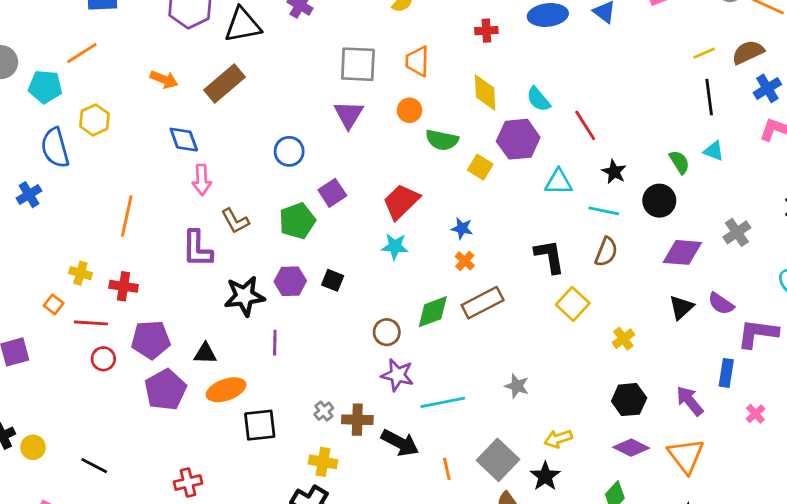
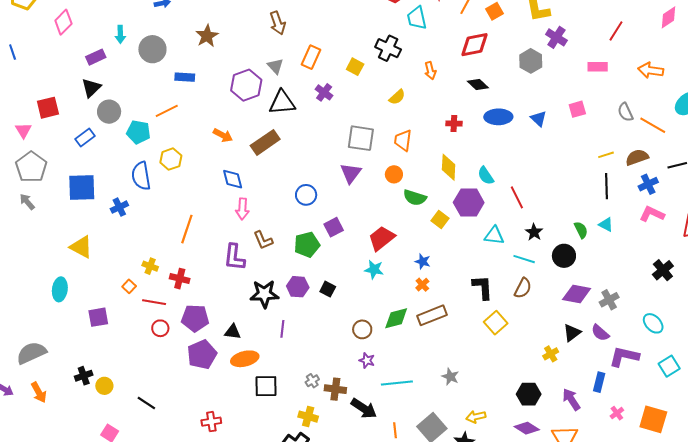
gray cross: (737, 232) -> (609, 300), moved
yellow cross: (623, 339) -> (551, 354), moved
purple star: (397, 375) -> (367, 360), size x0.7

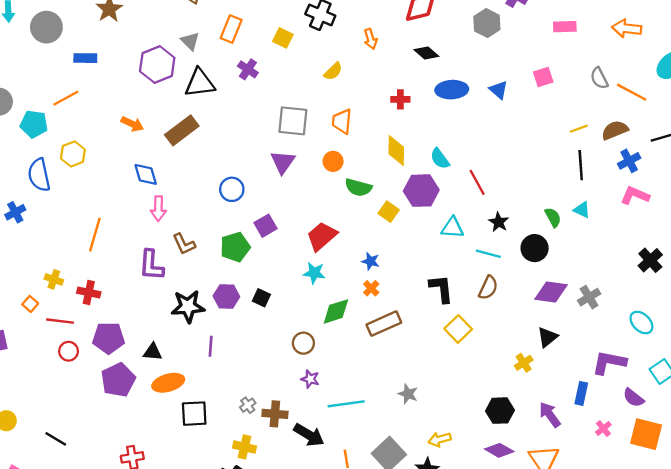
green diamond: (396, 318) -> (336, 311), moved
purple semicircle: (600, 333) -> (633, 398), moved

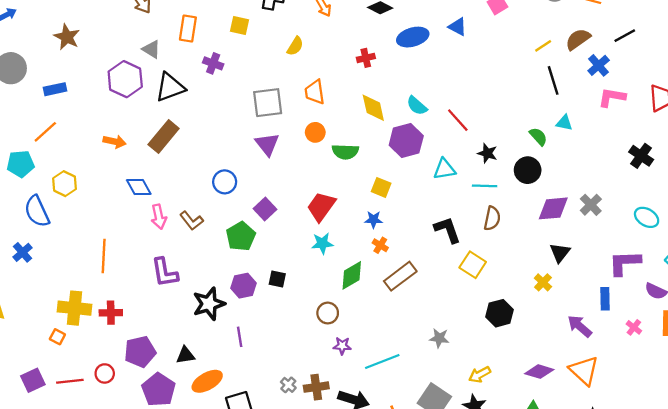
yellow square: (389, 212) -> (381, 187), moved
brown L-shape: (184, 244) -> (191, 221), moved
yellow cross: (54, 279) -> (75, 308), size x1.8
red line: (60, 321) -> (70, 381), moved
black hexagon: (500, 411) -> (500, 313), moved

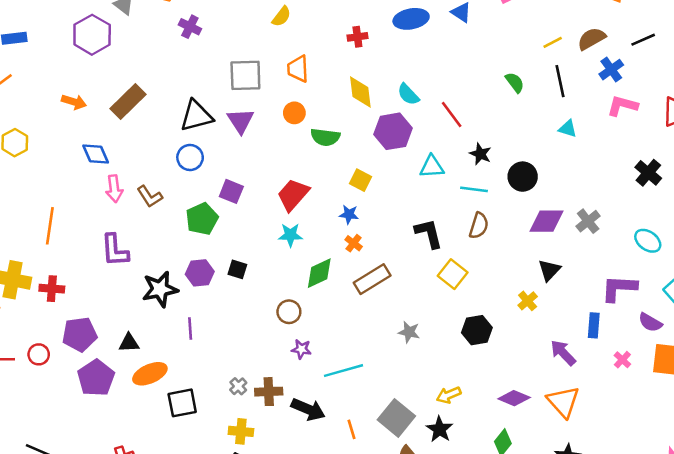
black triangle: (170, 87) -> (196, 116), moved
green semicircle: (538, 136) -> (515, 82), moved
purple square: (265, 209) -> (231, 191), turned -30
gray star: (439, 338) -> (409, 332), moved

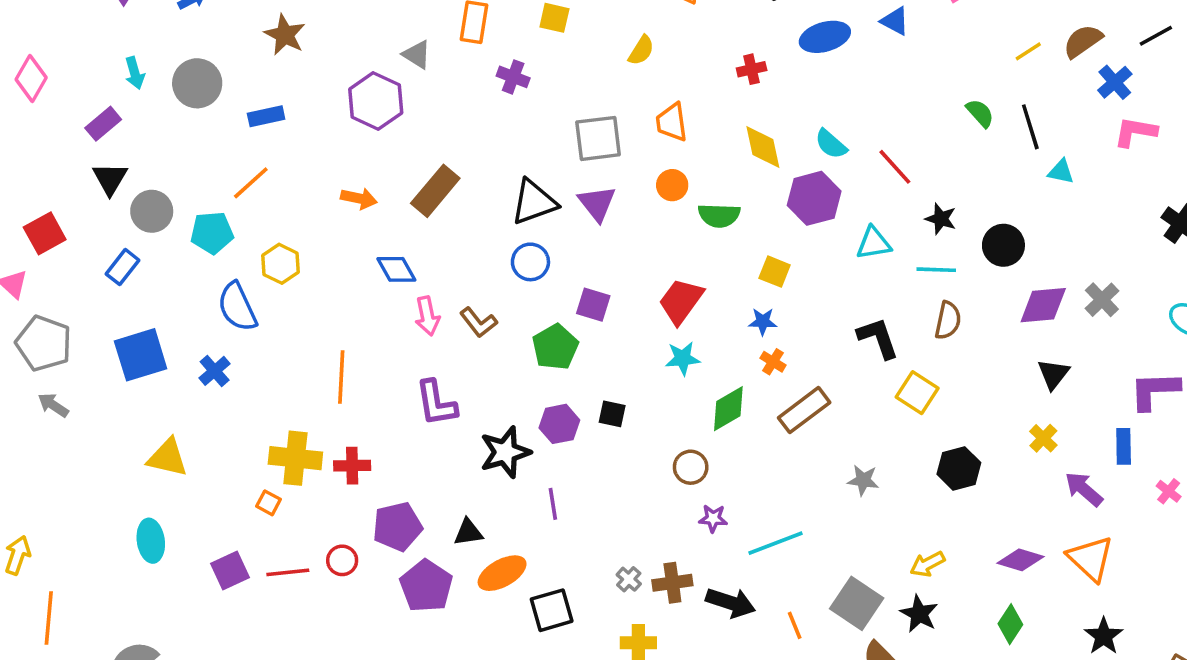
black line: (560, 81) -> (1030, 127), moved
yellow cross: (528, 301) -> (1043, 438), moved

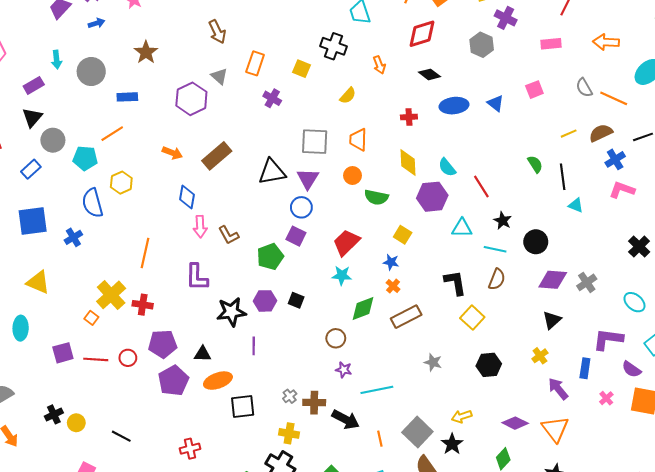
blue circle: (530, 262) -> (301, 207), moved
blue diamond: (396, 269) -> (187, 197), turned 30
yellow cross: (295, 458) -> (111, 295), turned 32

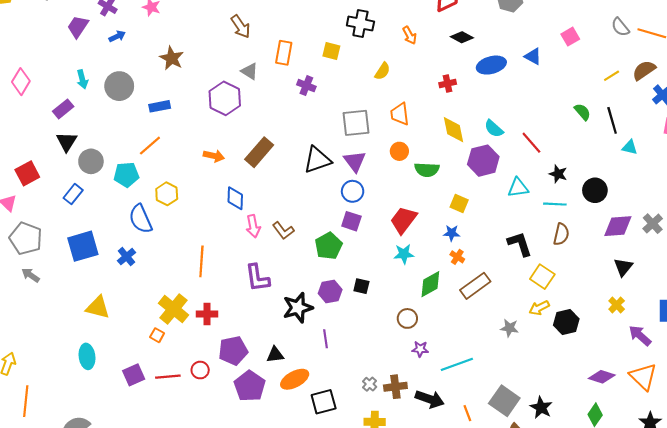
yellow arrow: (462, 416) -> (539, 308), moved

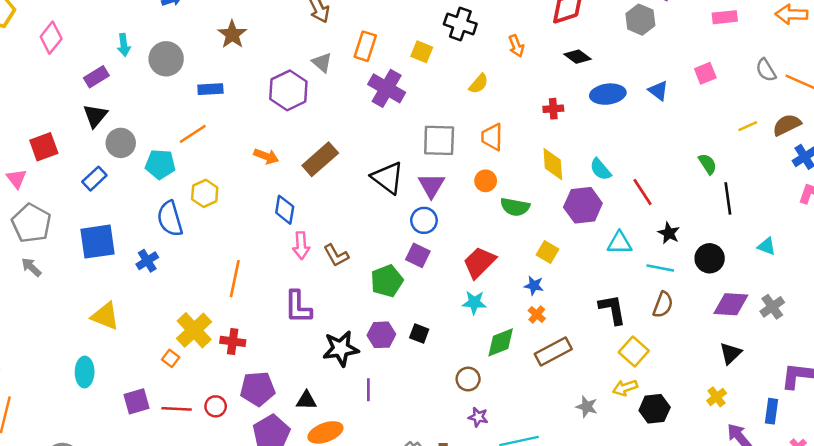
purple cross: (306, 86) -> (387, 88), size x1.6
black line: (612, 120) -> (728, 198), moved
cyan triangle: (630, 147) -> (767, 246), moved
black triangle: (317, 160) -> (388, 178), turned 48

